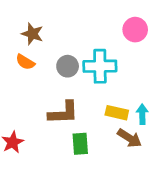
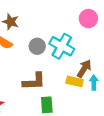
cyan cross: (100, 66) -> (62, 46), turned 30
brown arrow: (130, 138) -> (84, 69), moved, turned -90

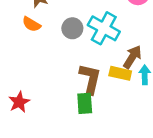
brown L-shape: (34, 81) -> (90, 79), moved, turned -75

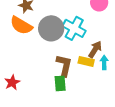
orange semicircle: (31, 24) -> (21, 25), size x1.6
gray circle: (72, 28) -> (51, 28), size x1.6

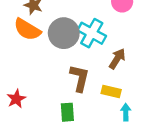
yellow rectangle: (86, 61) -> (111, 92), moved
cyan arrow: (104, 62) -> (126, 112), moved
green rectangle: (60, 83) -> (67, 112), moved

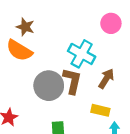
gray circle: (64, 33) -> (49, 86), moved
brown L-shape: (80, 78) -> (72, 81), moved

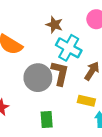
brown star: (25, 27) -> (54, 25), moved

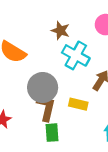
brown L-shape: (60, 73) -> (46, 108), moved
yellow rectangle: (86, 101) -> (78, 104), moved

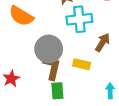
cyan cross: (76, 55) -> (79, 19), turned -35

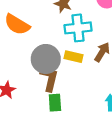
yellow rectangle: (82, 64) -> (73, 57), moved

